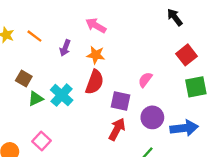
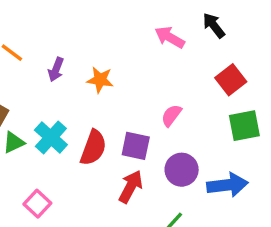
pink arrow: (96, 25) -> (170, 37), moved
red semicircle: (95, 82) -> (93, 148), moved
pink square: (42, 141) -> (37, 204), moved

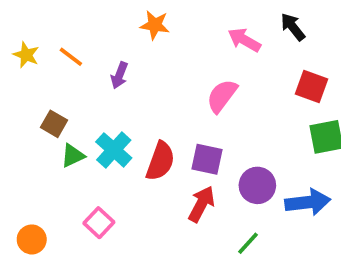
orange star: (100, 80) -> (155, 25), moved
red square: (231, 80) -> (311, 87), turned -32
pink semicircle: (171, 115) -> (222, 96), moved, size x1.4

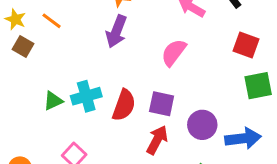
purple arrow: (119, 75) -> (116, 31), moved, size x1.5
brown square: (54, 124) -> (23, 46), moved
cyan cross: (114, 150) -> (86, 96), turned 32

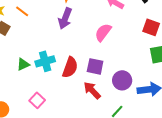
red arrow: (157, 140) -> (92, 90), turned -72

